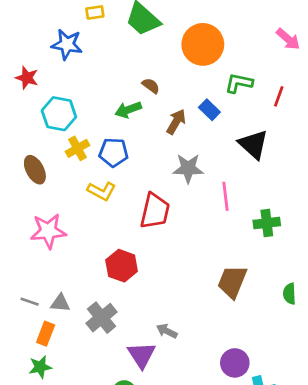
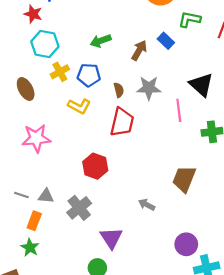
red star: (27, 78) -> (33, 14), moved
brown semicircle: (151, 86) -> (119, 90), moved, turned 40
black triangle: (253, 144) -> (201, 85), moved
gray arrow: (167, 331) -> (147, 205), moved
green star: (40, 367) -> (30, 247), turned -30

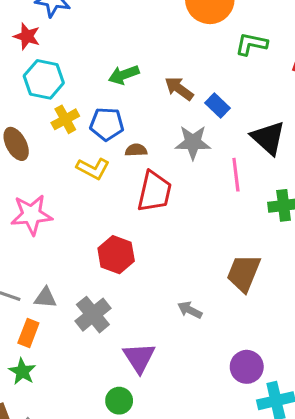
blue rectangle: (166, 41) -> (217, 106), moved
brown arrow: (139, 50) -> (179, 89), turned -84
brown semicircle: (119, 90) -> (136, 150), moved, turned -80

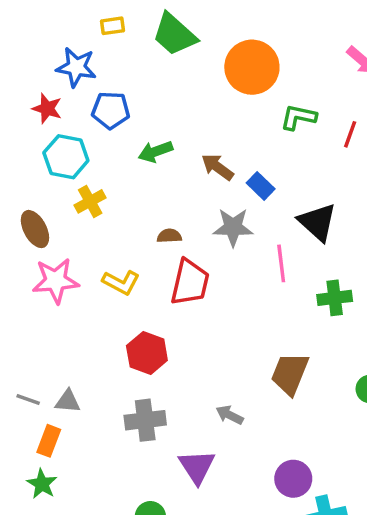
blue pentagon: (107, 124) -> (111, 110), moved
yellow L-shape: (93, 169) -> (121, 282), moved
pink star: (31, 215) -> (56, 281), moved
gray cross: (93, 315) -> (145, 420), moved, turned 32
purple triangle: (139, 358) -> (197, 467), moved

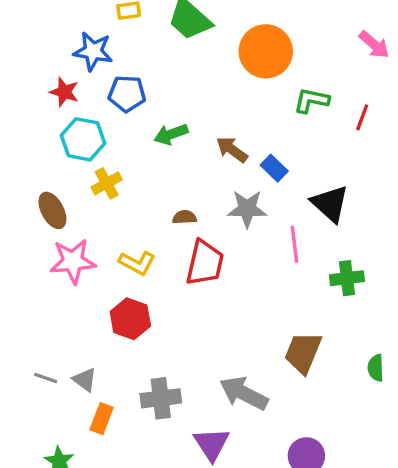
red hexagon: (147, 353) -> (130, 319), moved
gray triangle: (68, 401) -> (85, 380), turned 32
gray arrow: (230, 415) -> (244, 393), size x1.8
orange rectangle: (49, 441) -> (102, 419), moved

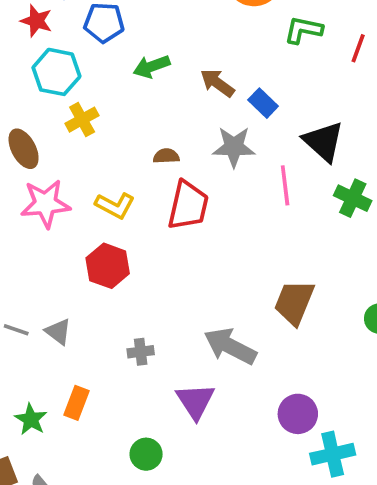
green cross: (347, 278) -> (353, 198), moved, turned 32
gray cross: (161, 398) -> (141, 352), size x0.6
orange rectangle: (102, 419) -> (77, 403), moved

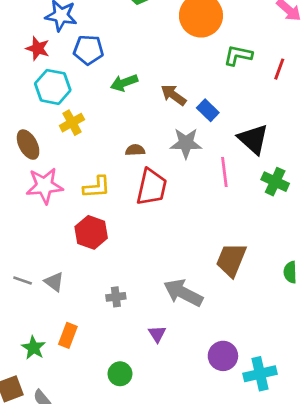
yellow L-shape: (115, 205) -> (97, 187), turned -32
purple triangle: (195, 401) -> (157, 334), size x0.6
purple circle: (298, 414) -> (223, 356), moved

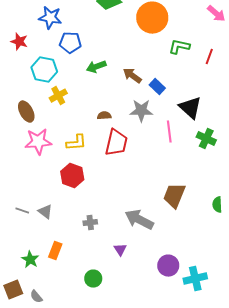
red star: (38, 48) -> (19, 42), moved

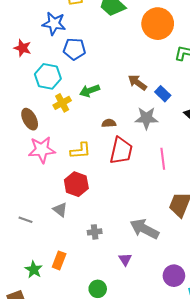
green arrow: (96, 67) -> (90, 91), moved
pink line: (169, 132) -> (163, 159), moved
gray triangle: (45, 212) -> (60, 210), moved

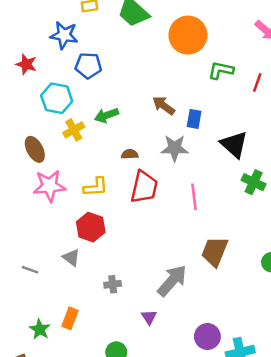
blue rectangle: (163, 94) -> (194, 119), turned 56
gray arrow: (144, 229) -> (172, 281), turned 104

